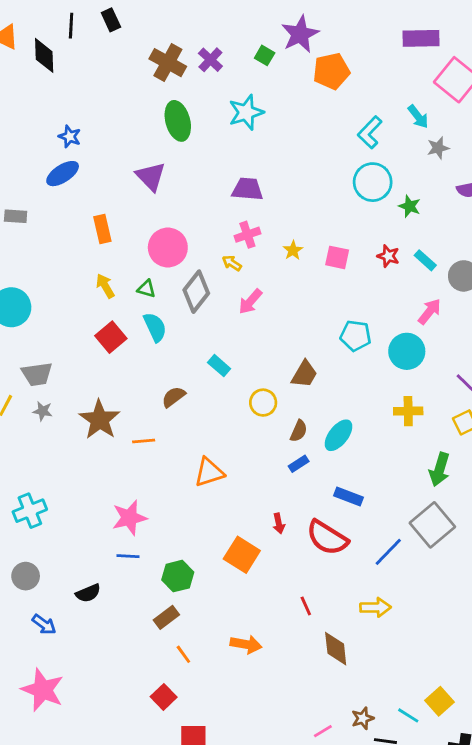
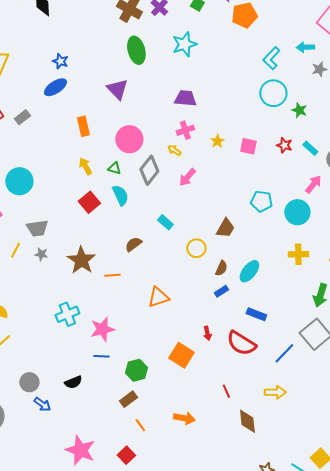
cyan arrow: (418, 117) -> (305, 47), turned 126
gray rectangle: (16, 216) -> (22, 117), turned -42
cyan cross: (30, 511) -> (67, 314), moved
gray circle: (26, 576) -> (29, 382), moved
pink star: (43, 690) -> (80, 450), moved

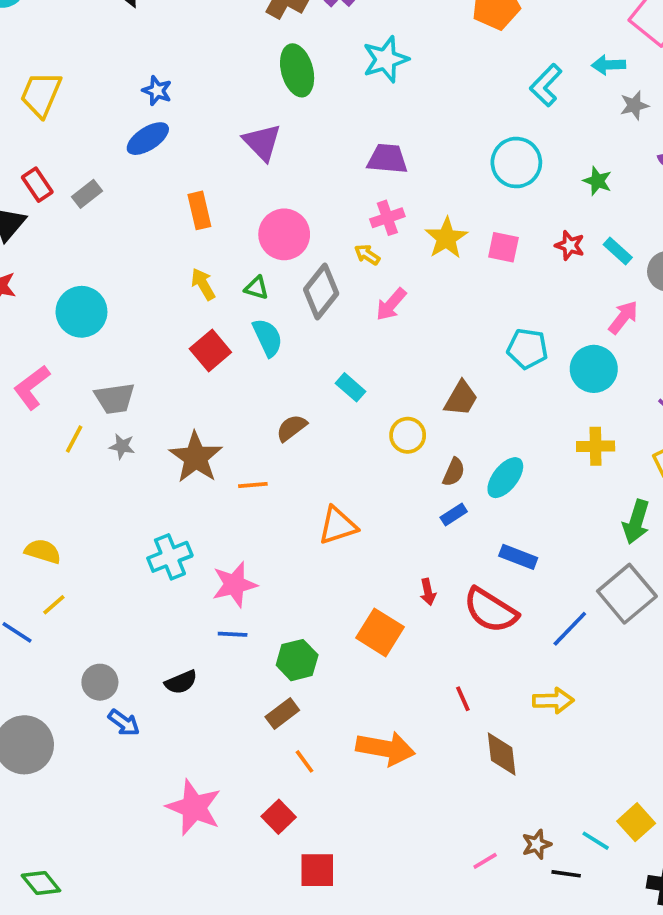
cyan circle: (273, 93) -> (516, 163), moved
yellow star: (217, 141) -> (446, 238), size x1.6
orange arrow: (184, 418) -> (386, 748), size x1.4

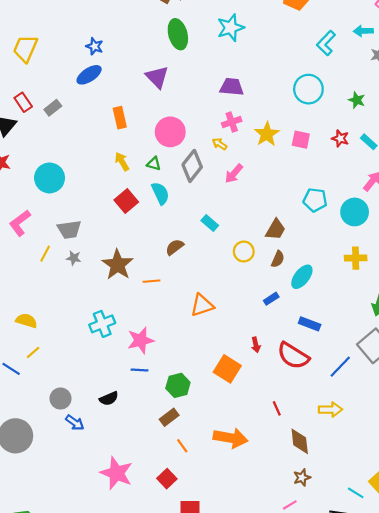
brown semicircle: (454, 472) -> (278, 259), moved
brown star: (537, 844) -> (302, 478), moved

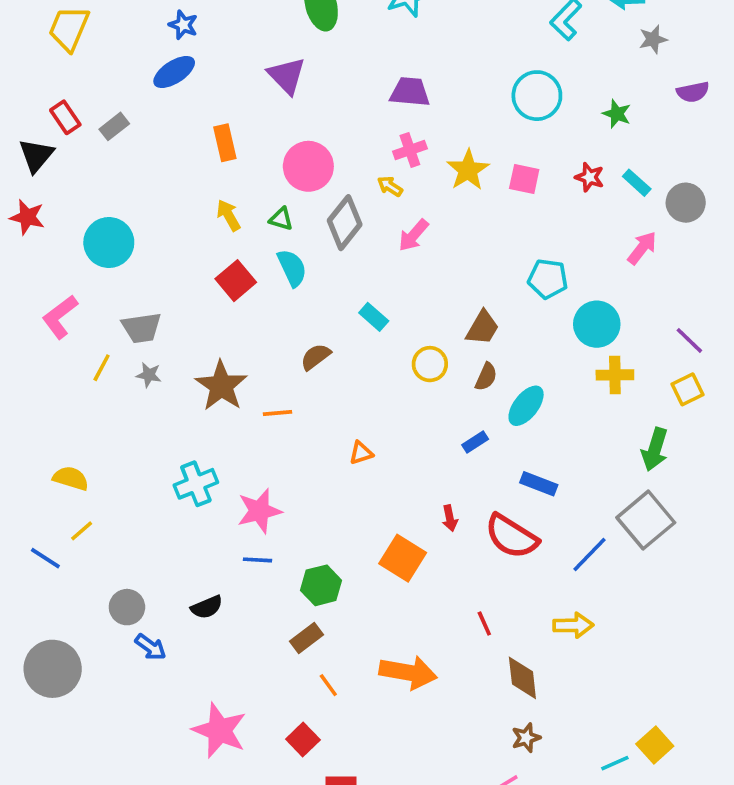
cyan circle: (355, 212) -> (597, 324), moved
orange triangle: (202, 305) -> (361, 453), size x0.6
cyan line: (356, 493) -> (615, 763), turned -56

